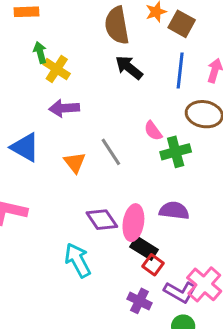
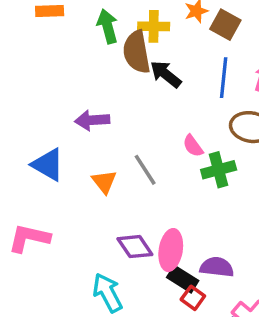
brown semicircle: (117, 25) -> (137, 52), moved
green arrow: (40, 52) -> (108, 26), moved, size x1.4
yellow cross: (57, 69) -> (154, 26), moved, turned -32
purple semicircle: (174, 211) -> (217, 267), moved

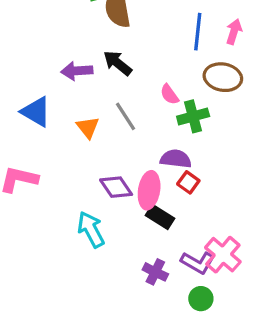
black arrow: (166, 74) -> (118, 63), moved
purple semicircle: (217, 267) -> (176, 159), moved
red square: (193, 298) -> (188, 182), moved

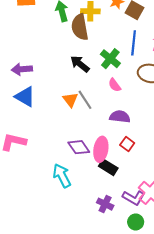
purple arrow: (77, 71) -> (22, 69), moved
green cross: (193, 116) -> (110, 59), moved, turned -36
orange triangle: (88, 127) -> (70, 100), moved
purple semicircle: (176, 159) -> (120, 117), moved

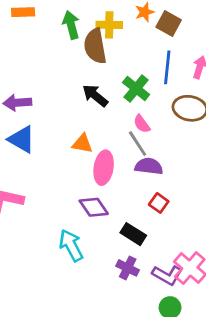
orange triangle: (70, 100) -> (82, 144), turned -42
gray line: (85, 100) -> (138, 144), moved
pink ellipse: (101, 149) -> (104, 168), moved
purple cross: (105, 204) -> (128, 268), moved

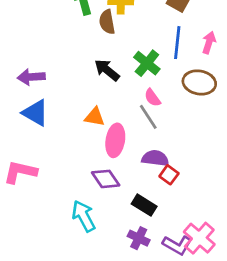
brown semicircle: (95, 46) -> (107, 22), size x0.7
purple semicircle: (149, 166) -> (155, 158), moved

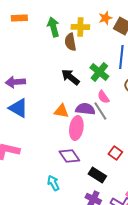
purple semicircle: (155, 158) -> (85, 109), moved
cyan arrow: (84, 216) -> (53, 183), size x0.7

